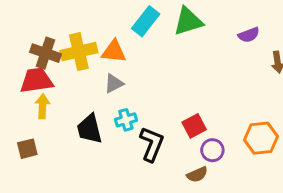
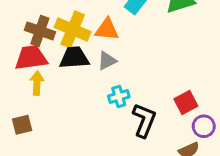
yellow cross: (79, 52) -> (73, 29), turned 36
black trapezoid: (90, 129) -> (74, 58), moved, turned 100

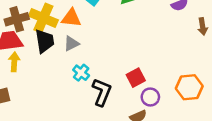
brown cross: (40, 31) -> (17, 19), turned -35
black trapezoid: (74, 58) -> (45, 41), turned 85
cyan cross: (119, 96) -> (81, 73), turned -35

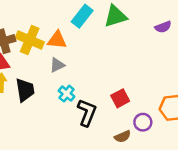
black trapezoid: (45, 41) -> (25, 90), moved
purple circle: (150, 97) -> (143, 122), moved

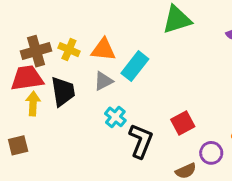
cyan rectangle: (82, 16) -> (135, 66), moved
yellow cross: (30, 40) -> (69, 50), size x0.6
black trapezoid: (25, 90) -> (63, 92), moved

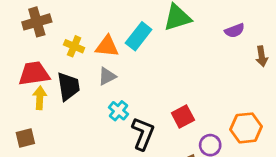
brown cross: (36, 51) -> (37, 22), moved
cyan rectangle: (135, 66) -> (139, 36), moved

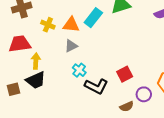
black trapezoid: (68, 86) -> (36, 80), moved, turned 75
yellow arrow: (40, 98) -> (36, 61), moved
black L-shape: (143, 134) -> (96, 86), turned 95

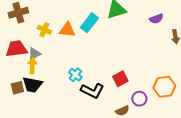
gray triangle: (71, 46) -> (34, 54), moved
black trapezoid: (36, 80) -> (32, 85), turned 35
brown square: (14, 89) -> (17, 88), moved

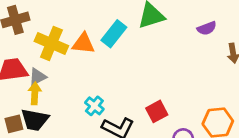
yellow cross: (44, 30) -> (51, 43), size x1.6

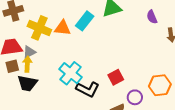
purple semicircle: (207, 28) -> (152, 17), turned 88
cyan cross: (94, 106) -> (71, 73), size x1.6
brown square: (14, 124) -> (12, 66), moved

